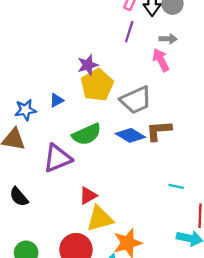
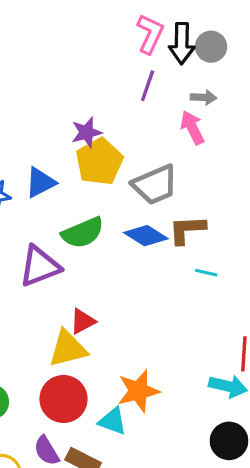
blue triangle: (57, 100) -> (40, 182), size x1.5
cyan line: (176, 186) -> (206, 273), moved
yellow triangle: (100, 219) -> (68, 349), moved

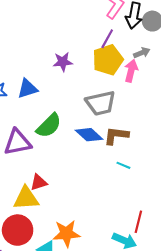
gray arrow: (204, 97) -> (142, 53), turned -35
pink arrow: (192, 128) -> (131, 71), turned 30
yellow pentagon: (99, 162) -> (108, 60), moved
green semicircle: (83, 233) -> (49, 126), turned -32

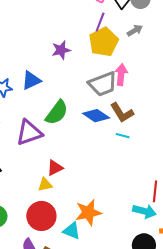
pink arrow: (131, 71) -> (121, 75), moved
brown L-shape: (116, 136) -> (122, 113), turned -120
cyan line: (123, 165) -> (123, 136), moved
yellow triangle: (26, 198) -> (45, 185), size x0.6

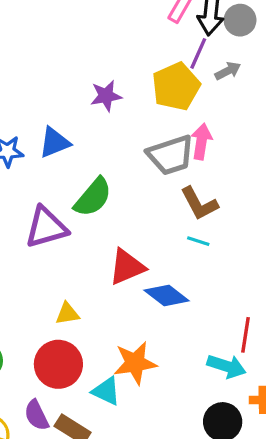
purple line: (100, 22) -> (198, 53), moved
blue diamond: (96, 116) -> (167, 295), moved
red triangle: (55, 168) -> (127, 267), moved, size x1.4

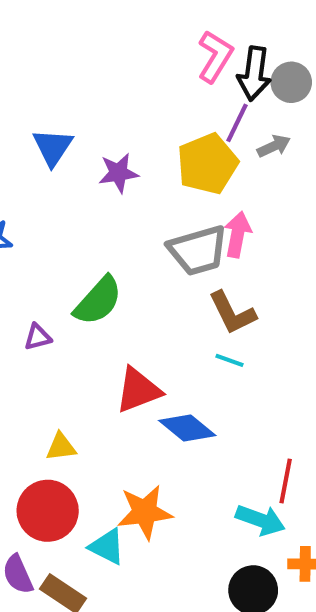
blue triangle: (55, 142) -> (53, 147), moved, turned -36
purple triangle: (46, 227) -> (38, 337), size x0.5

